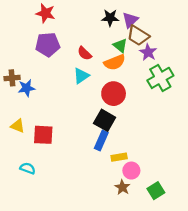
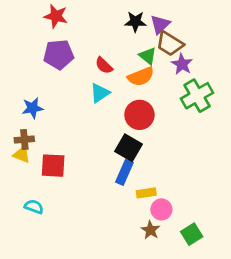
brown cross: (12, 78) -> (24, 140), moved

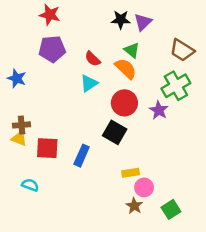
brown trapezoid: (170, 44) -> (182, 50), moved
purple star: (182, 64) -> (159, 110), moved
orange semicircle: (141, 76) -> (126, 69), turned -115
blue star: (33, 108) -> (17, 78), moved, turned 30
blue rectangle: (124, 172) -> (82, 156), moved

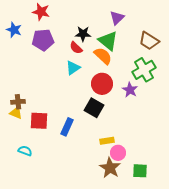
black star: (121, 20) -> (83, 34), moved
green triangle: (132, 50) -> (108, 41), size x1.5
blue star: (17, 78) -> (14, 30), moved
brown star: (134, 206) -> (110, 168), size x1.5
green square: (171, 209) -> (140, 171), turned 35

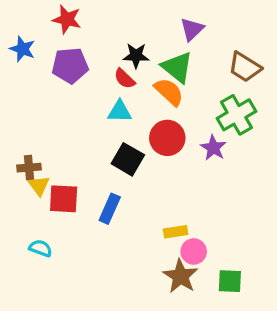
cyan triangle: (73, 68) -> (120, 112), turned 35
black square: (94, 108) -> (128, 159), moved
yellow triangle: (16, 113) -> (39, 186), moved, turned 32

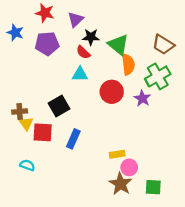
purple triangle: (192, 29) -> (76, 19), moved
orange semicircle: (169, 92) -> (128, 64), moved, turned 40
black square: (128, 159) -> (59, 106), moved, turned 30

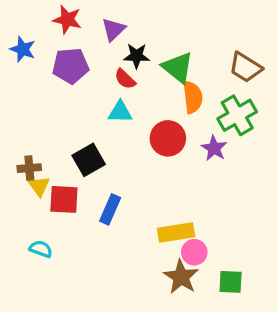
yellow rectangle: (117, 154) -> (176, 232), size x1.5

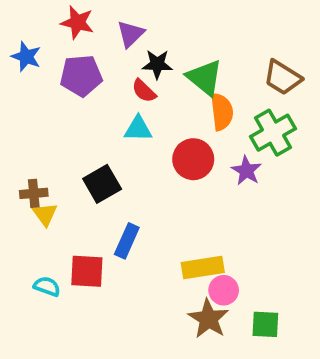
red square: (64, 199) -> (87, 271), moved

